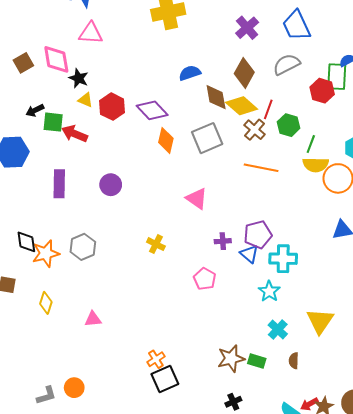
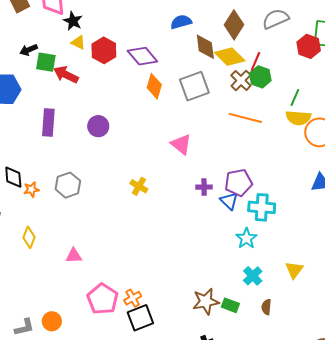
green hexagon: (289, 125) -> (260, 77), moved
orange star: (46, 253) -> (31, 189), size x0.6
pink pentagon: (205, 279) -> (103, 299), moved, size x1.4
yellow triangle: (320, 321) -> (294, 270), size x0.7

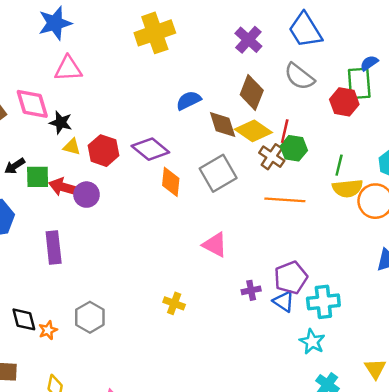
gray semicircle: (276, 19) -> (299, 77), turned -108
purple circle: (98, 126) -> (86, 195), moved

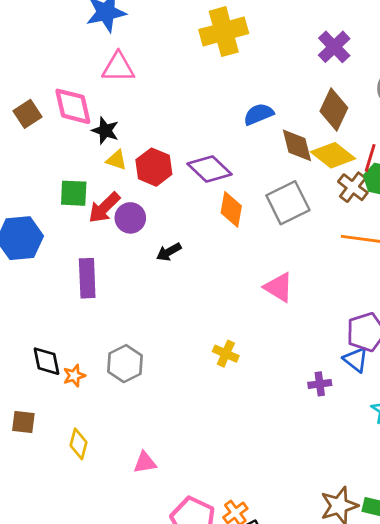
black arrow: (15, 166) -> (169, 252), moved
red arrow: (64, 187) -> (104, 208), turned -64
purple cross: (251, 290) -> (320, 384), moved

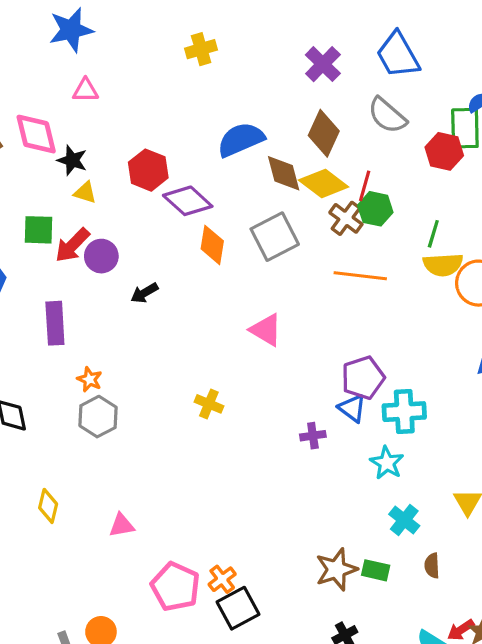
yellow cross: (224, 32) -> (201, 49), size x0.6
pink triangle: (118, 67) -> (85, 90), size x0.7
blue semicircle: (259, 114) -> (241, 140), size x1.4
red hexagon: (154, 167) -> (148, 170), moved
orange star: (74, 376) -> (90, 379), moved, turned -30

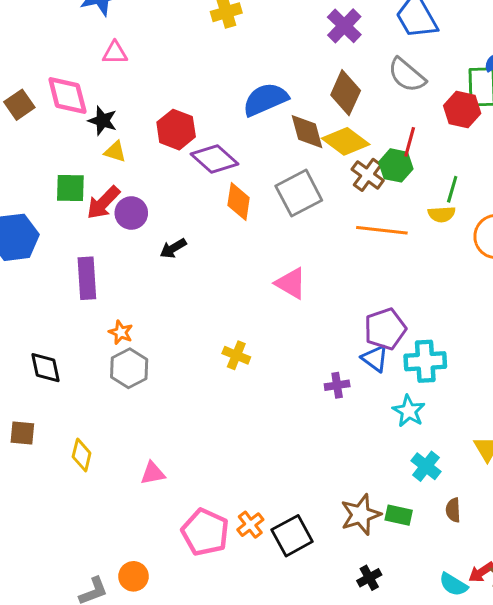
red line: (365, 186) -> (410, 142), moved
yellow semicircle: (443, 265) -> (442, 214), moved, size x0.7
black square: (238, 608) -> (292, 536), moved

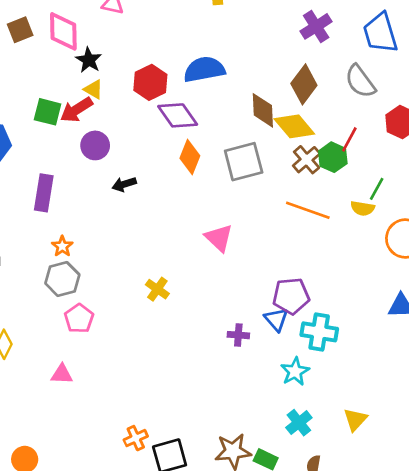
blue semicircle: (265, 99) -> (204, 69), moved
red arrow: (103, 203) -> (76, 110), moved
pink pentagon: (205, 532) -> (79, 318), moved, size x0.7

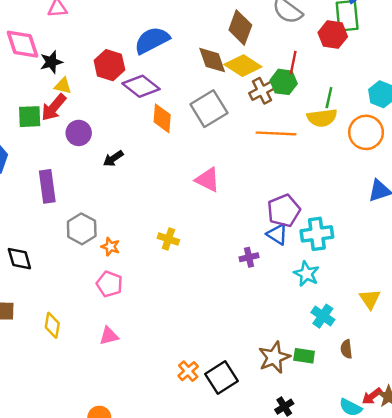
black star: (89, 60) -> (51, 62), turned -30
brown cross: (307, 160) -> (262, 91), turned 30
yellow semicircle: (363, 208) -> (322, 118), size x1.4
orange star: (62, 246) -> (110, 247), moved
gray hexagon: (62, 279) -> (82, 229), moved

